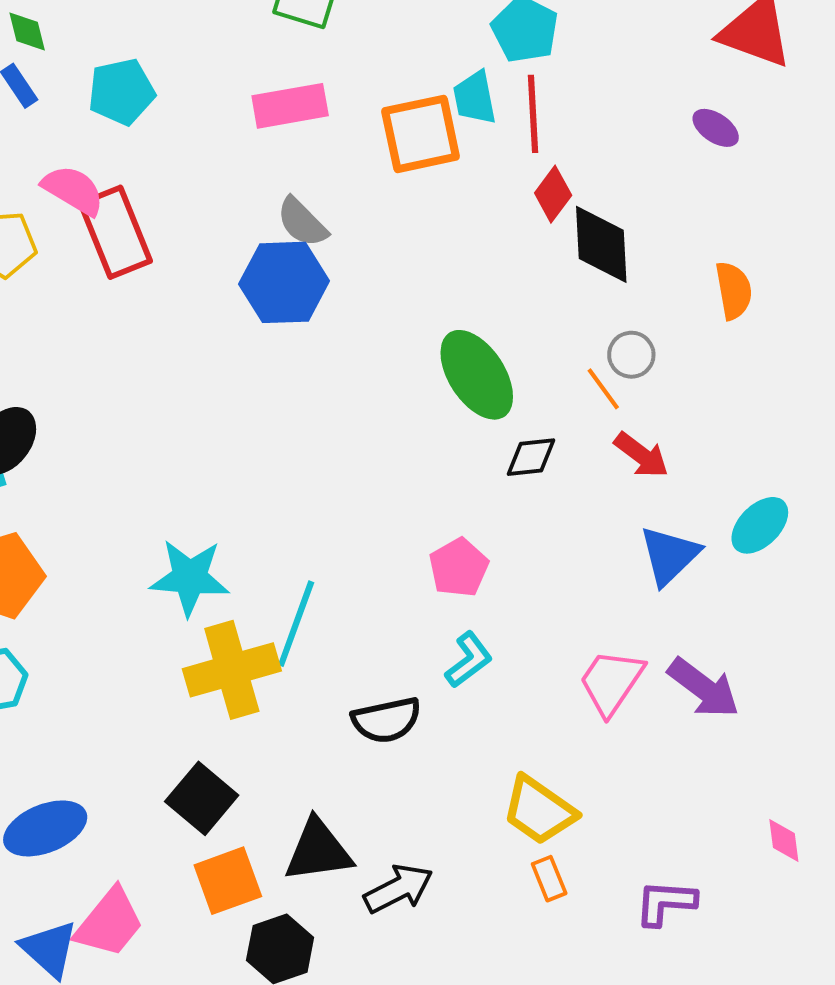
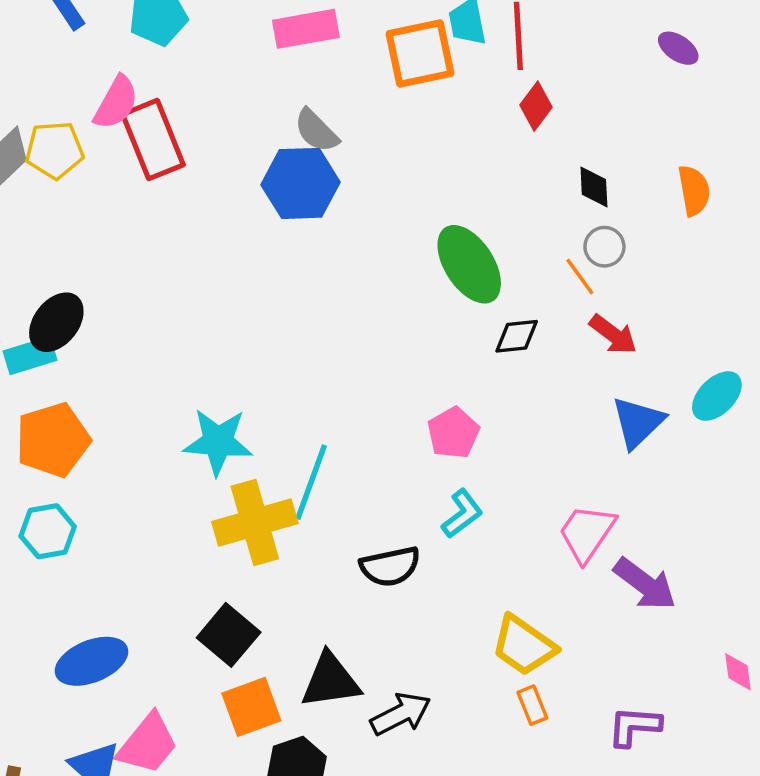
pink semicircle: (73, 190) -> (116, 103), turned 88
black diamond: (601, 244) -> (594, 187), moved, size x0.6
purple arrow: (704, 688) -> (645, 584), moved

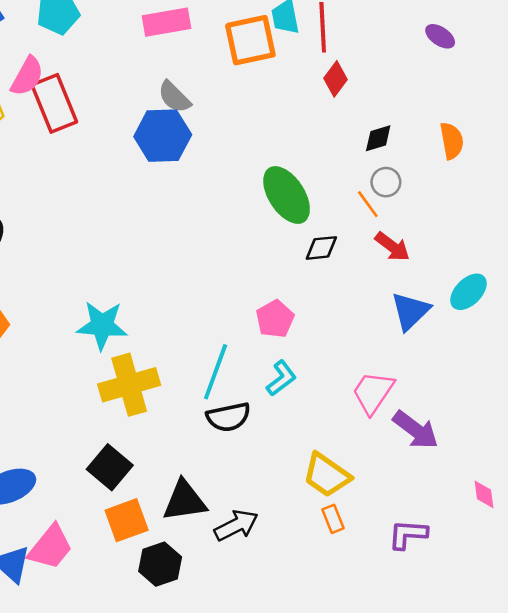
black diamond: (594, 187) -> (378, 138), turned 76
cyan line: (311, 482) -> (216, 372), moved

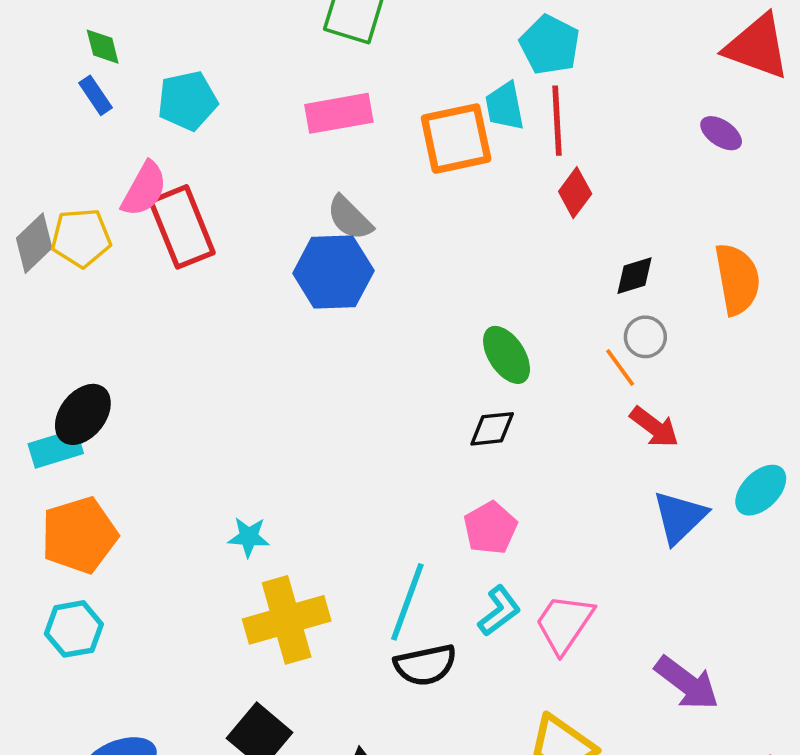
orange semicircle: (452, 141) -> (737, 279), size x1.4
green ellipse: (287, 195) -> (507, 355), size x0.7
black diamond: (321, 248) -> (492, 429), moved
cyan star: (102, 325) -> (249, 537), size x0.6
pink trapezoid: (373, 392) -> (564, 624), moved

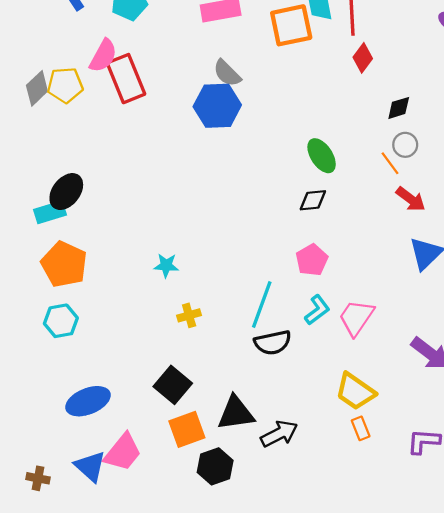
orange pentagon: (79, 535) -> (64, 264), turned -30
yellow cross: (287, 620) -> (189, 315), size x0.5

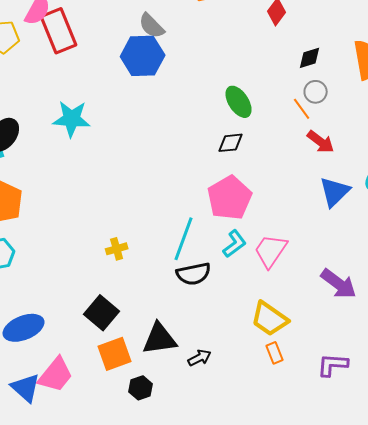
pink pentagon: (312, 260) -> (230, 198), size x1.5
cyan star: (166, 265) -> (72, 119), moved, size x1.6
black arrow: (279, 434) -> (200, 358), size x0.7
black hexagon: (215, 466) -> (141, 388), size x0.7

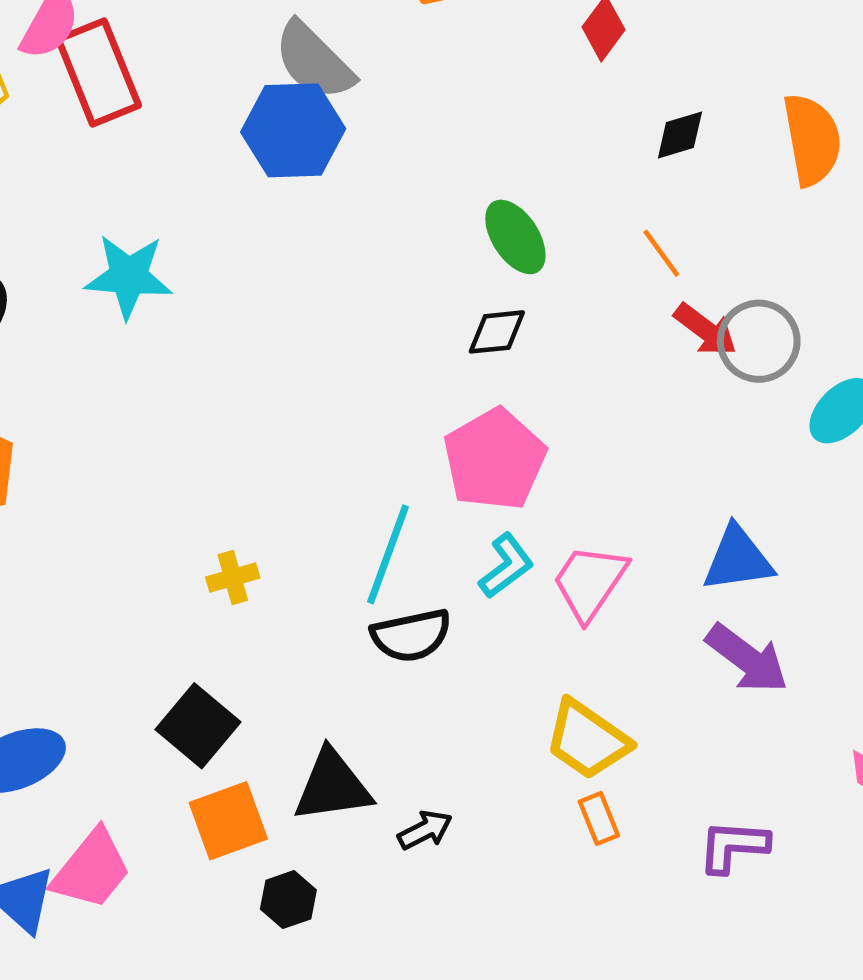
gray semicircle: (152, 26) -> (314, 61), size x1.4
gray circle: (316, 92) -> (759, 341), moved, size x1.5
blue triangle: (335, 192) -> (738, 559), moved, turned 36

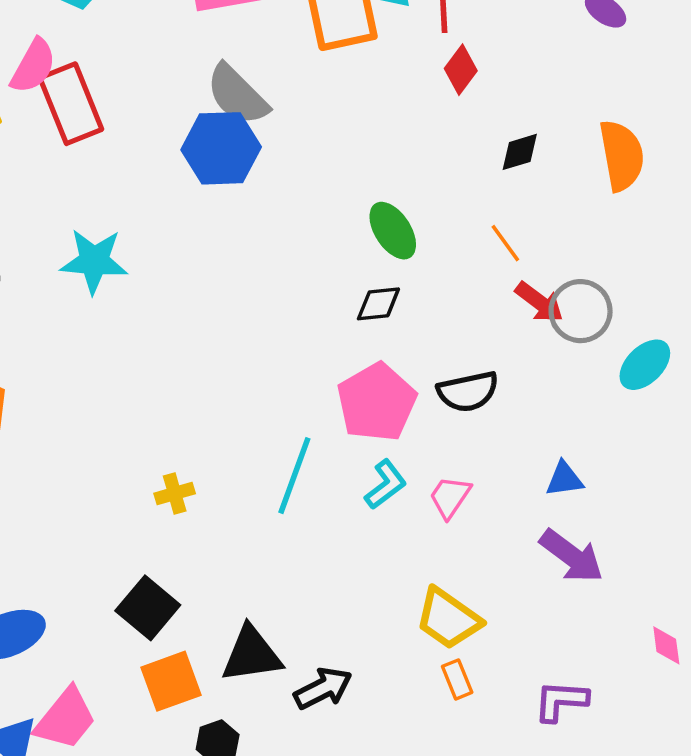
blue triangle: (738, 559) -> (564, 479), size x0.7
pink trapezoid: (590, 582) -> (450, 497), size x0.7
black semicircle: (411, 635) -> (468, 392), moved
black arrow: (425, 830) -> (323, 688), size x1.4

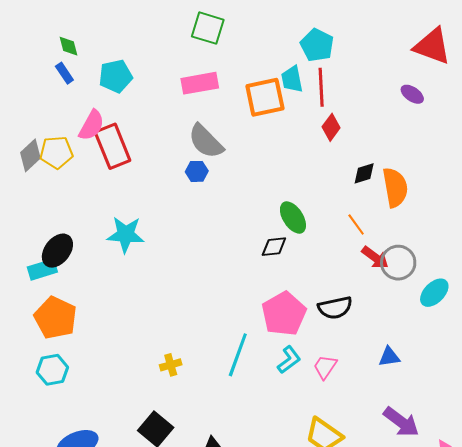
blue hexagon: (221, 148) -> (197, 171), size x0.5
orange semicircle: (622, 156) -> (395, 187), moved
black diamond: (378, 304) -> (274, 247), moved
purple arrow: (572, 556) -> (401, 422), moved

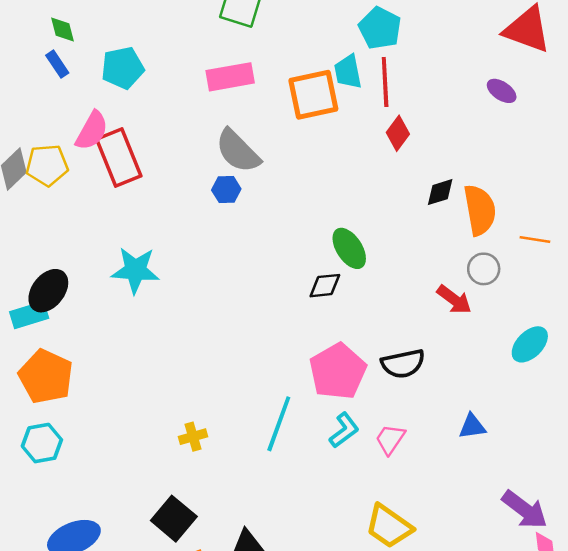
orange line: (356, 225) -> (535, 239), moved, turned -45
gray circle: (398, 263) -> (484, 269), moved, size x0.7
purple arrow: (401, 422) -> (525, 510), moved

